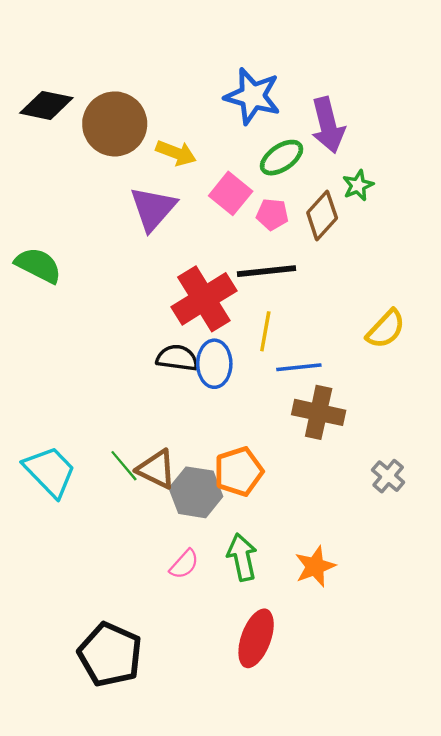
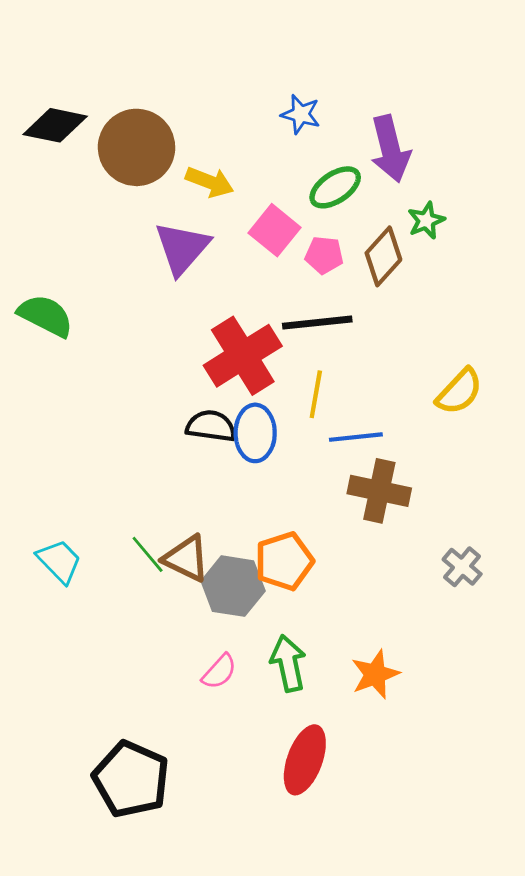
blue star: (253, 96) -> (301, 114), size x0.6
cyan trapezoid: (50, 471) -> (59, 561), size x0.7

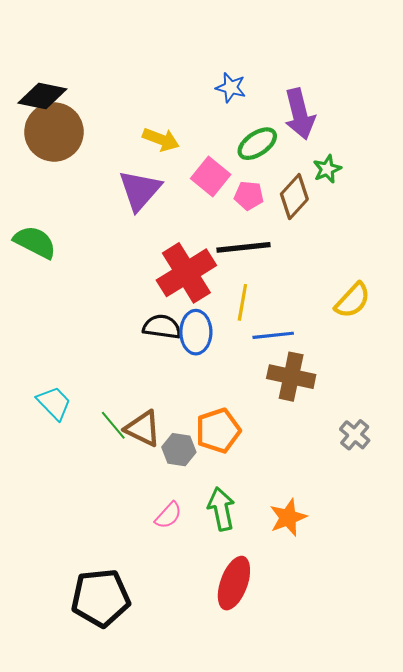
brown circle: (137, 147) -> (54, 132), moved
cyan trapezoid: (59, 561) -> (54, 403), moved
gray hexagon: (233, 586) -> (179, 450), size x0.7
black pentagon: (131, 779) -> (101, 598), turned -30

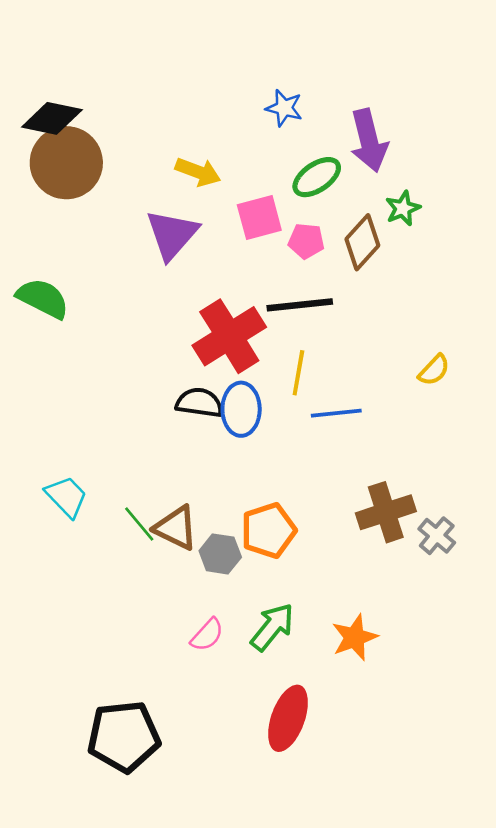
pink square: (211, 176) -> (259, 218), turned 36
yellow semicircle: (353, 300) -> (434, 370), size x0.7
brown cross: (291, 377) -> (386, 512), moved, turned -30
green arrow: (221, 509) -> (272, 627), turned 51

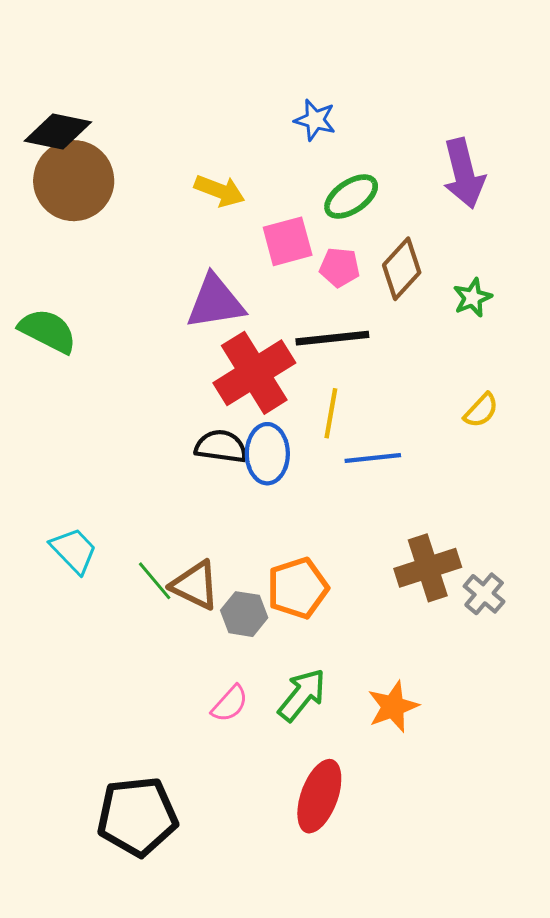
purple arrow: (369, 141) -> (464, 173), moved
green star: (403, 208) -> (472, 298), moved
purple triangle: (172, 234) -> (215, 302), moved, turned 40

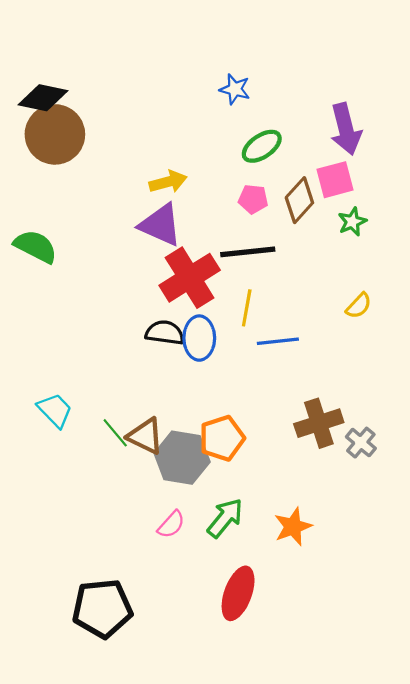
yellow arrow: (220, 191) -> (168, 182), moved, turned -36
pink square: (288, 241) -> (335, 180), moved
purple triangle: (215, 302) -> (160, 225), turned 33
gray hexagon: (244, 614) -> (182, 458), size x1.6

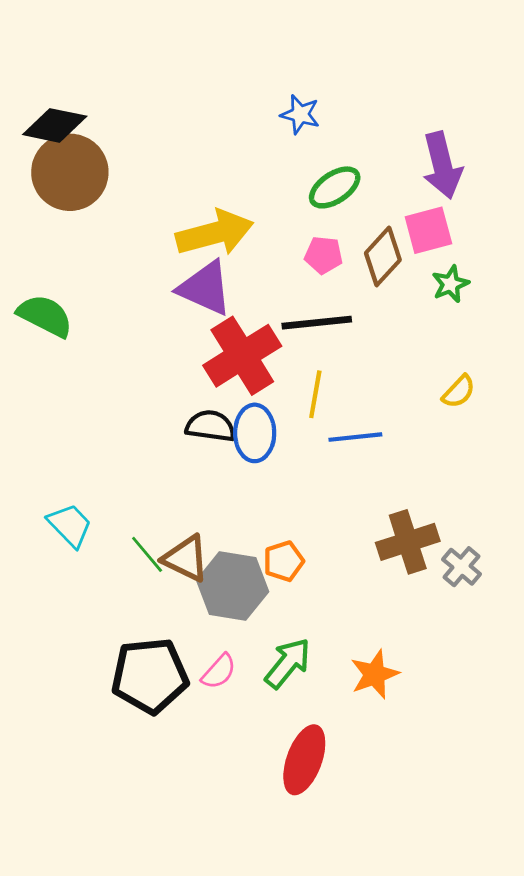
yellow arrow: (168, 182) -> (215, 233), size x1.6
orange pentagon: (222, 438) -> (284, 561), size x0.7
black pentagon: (102, 608) -> (150, 676), moved

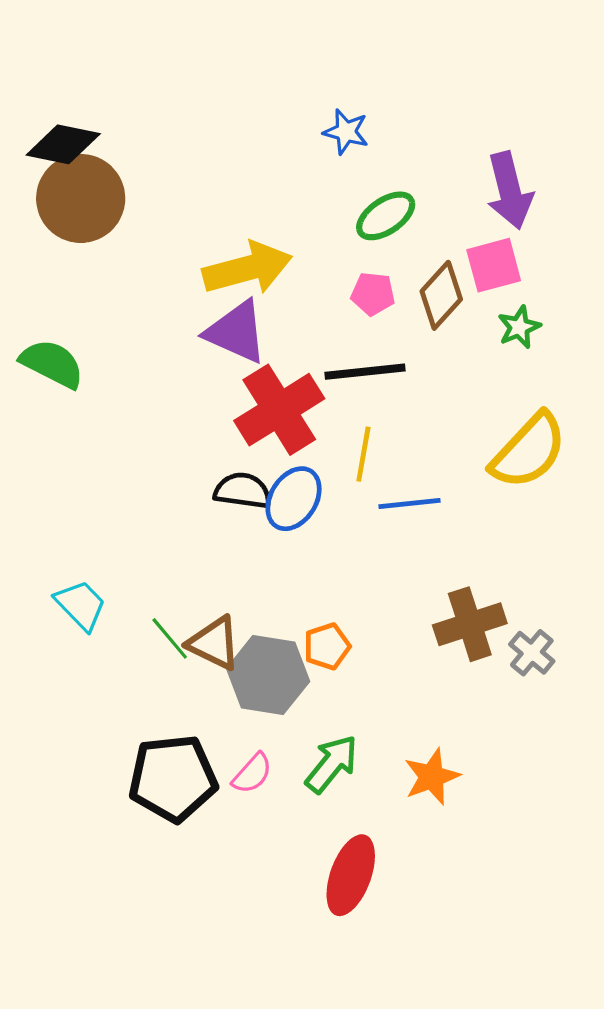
yellow semicircle: (459, 392) -> (529, 451), size x2.0
blue ellipse: (255, 433) -> (294, 499), turned 32

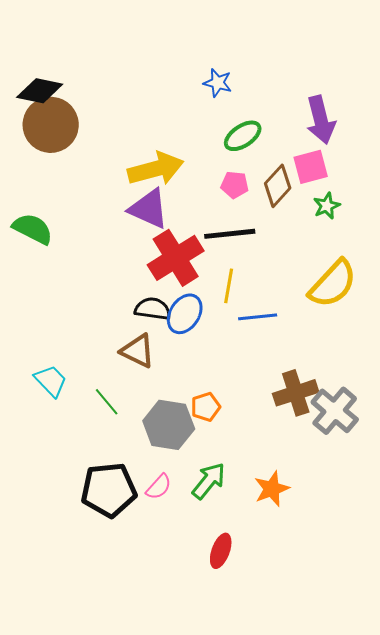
brown triangle: (214, 643) -> (138, 351), moved
gray cross: (532, 653) -> (335, 411), size x1.6
red ellipse: (351, 875) -> (221, 551), size x0.7

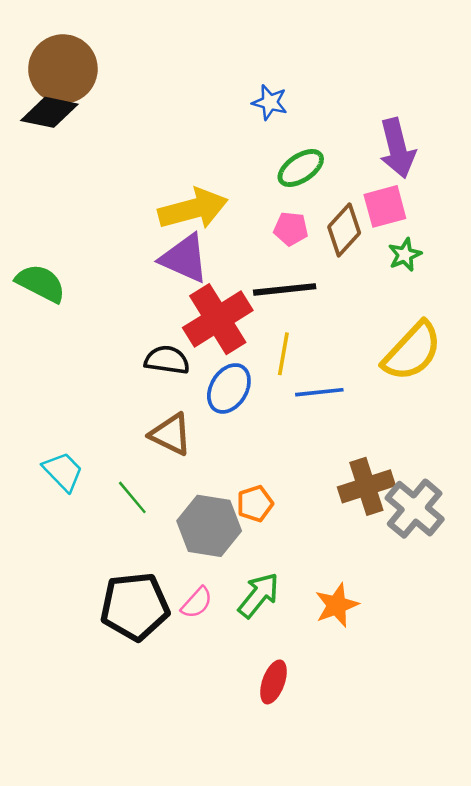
brown circle: (51, 125) -> (63, 69), moved
black semicircle: (153, 309) -> (167, 360), moved

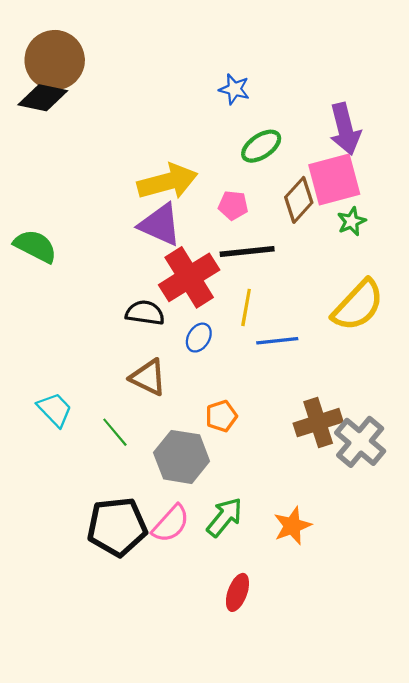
pink square: (385, 206) -> (334, 179), size x1.4
pink pentagon: (291, 229) -> (233, 205), moved
blue ellipse: (229, 388) -> (199, 338), size x0.7
orange pentagon: (255, 504) -> (221, 416), moved
pink semicircle: (197, 603) -> (171, 524), size x1.4

